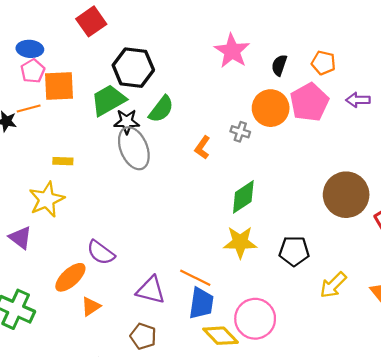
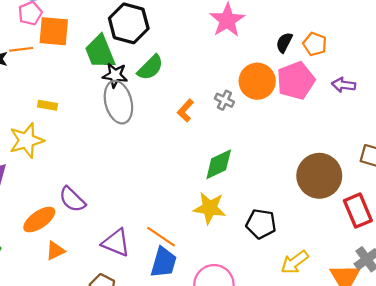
black semicircle: (279, 65) -> (284, 43), moved
green trapezoid: (108, 100) -> (100, 52), turned -90

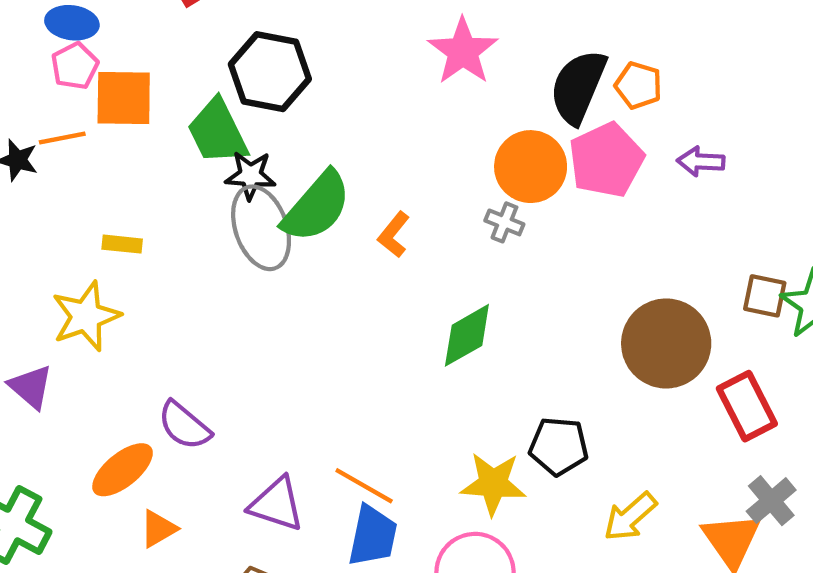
black semicircle: (284, 43) -> (578, 87), size x1.8
green semicircle: (150, 68) -> (317, 207), moved, size x1.4
gray cross: (224, 100) -> (504, 222), moved
yellow star: (210, 208) -> (493, 484), moved

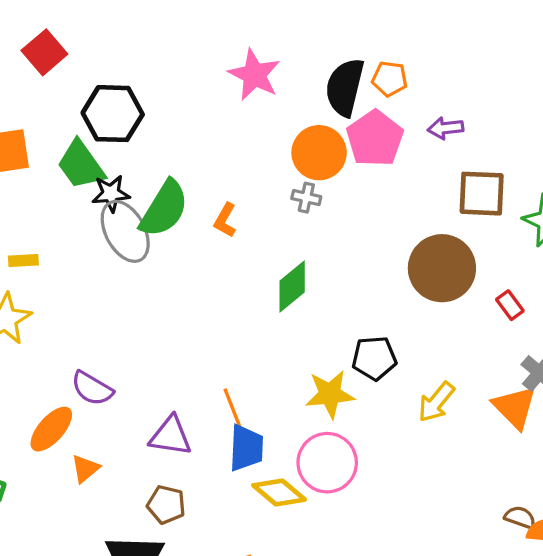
brown square: (765, 296) -> (482, 194), moved, size x1.5
red rectangle: (747, 406) -> (510, 305), size x0.6
orange line: (364, 486) -> (234, 411), turned 48

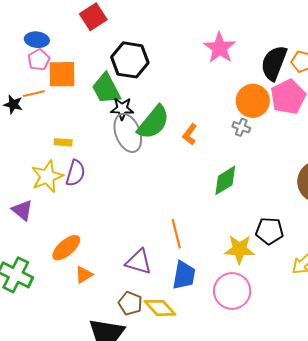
purple semicircle: (92, 388) -> (75, 173), moved, turned -112
orange line: (234, 411) -> (176, 234), moved
yellow diamond: (279, 492) -> (160, 308), moved

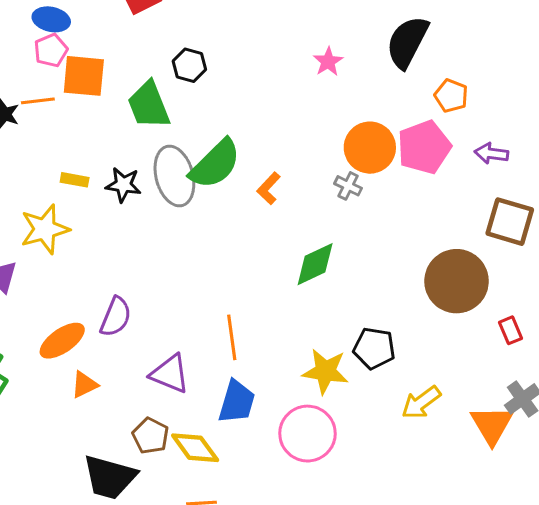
pink star: (220, 48) -> (328, 62), size x0.6
black hexagon: (130, 60) -> (189, 65), size x0.6
black semicircle: (274, 63) -> (407, 42), moved
black star: (122, 109) -> (123, 185), moved
purple semicircle: (75, 173) -> (116, 317), moved

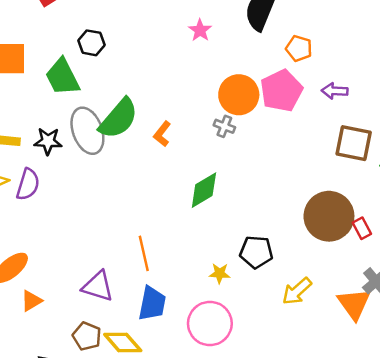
brown circle: (457, 281) -> (329, 216), moved
purple semicircle: (116, 317) -> (28, 184), moved
yellow star: (325, 371) -> (220, 273), size x0.6

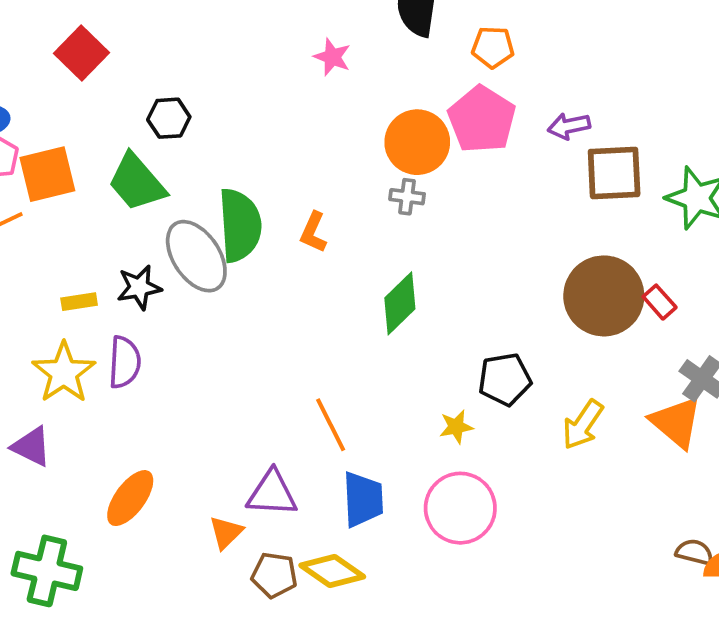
purple arrow: (335, 91) -> (569, 126), moved
green semicircle: (119, 119) -> (240, 225), turned -30
orange triangle: (31, 301) -> (226, 533), moved

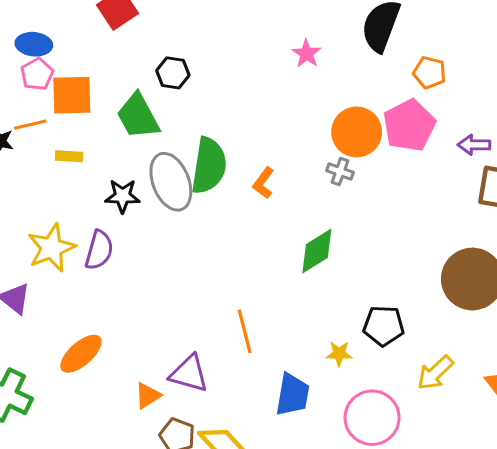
yellow rectangle: (79, 302) -> (69, 156), moved
blue trapezoid: (363, 499) -> (292, 395), moved
pink circle: (460, 508) -> (372, 418), moved

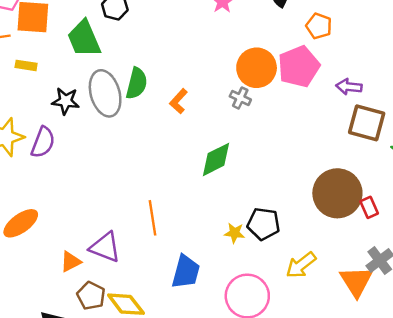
green semicircle: (209, 166) -> (137, 83), size x0.7
yellow star: (339, 354) -> (235, 233), moved

